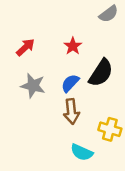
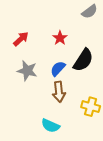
cyan semicircle: (82, 152) -> (50, 126), moved

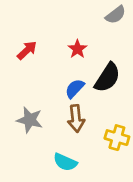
gray star: (27, 71) -> (30, 120), moved

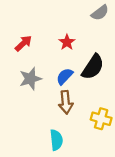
gray star: (30, 120) -> (30, 79), moved, turned -30
cyan semicircle: (65, 162) -> (56, 140), turned -120

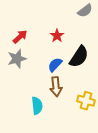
gray star: (30, 79) -> (17, 59), moved
cyan semicircle: (56, 140) -> (37, 106), moved

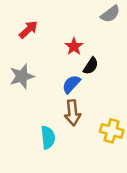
red arrow: (20, 37) -> (28, 30), moved
black semicircle: (79, 57) -> (91, 66), moved, size x0.6

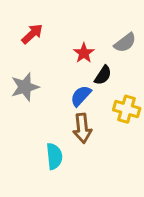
gray semicircle: (110, 14) -> (125, 43), moved
yellow cross: (112, 131) -> (127, 109), moved

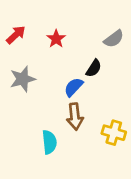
red arrow: (32, 34) -> (16, 35), moved
red star: (84, 53) -> (56, 39), moved
yellow cross: (127, 109) -> (114, 133), moved

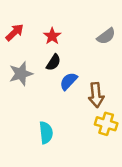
black semicircle: (94, 68) -> (53, 62), moved
brown arrow: (75, 117) -> (96, 95), moved

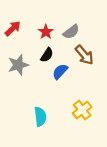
gray semicircle: (106, 36) -> (71, 32), moved
brown arrow: (96, 95) -> (84, 55), moved, turned -35
yellow cross: (106, 124) -> (82, 110), moved, turned 36

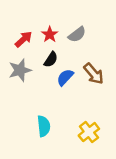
red arrow: (13, 29) -> (24, 39), moved
brown arrow: (84, 55) -> (94, 74), moved
yellow cross: (82, 110) -> (89, 132), moved

